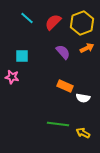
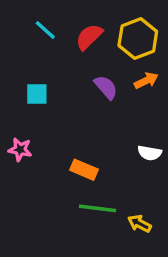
pink star: (12, 77) -> (20, 150), moved
orange rectangle: (65, 86) -> (84, 170), moved
white semicircle: (83, 98) -> (150, 153), moved

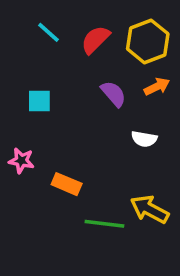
white semicircle: (150, 153) -> (144, 139), moved
orange rectangle: (84, 170) -> (67, 184), moved
yellow arrow: (140, 224) -> (150, 209), moved, size x1.5

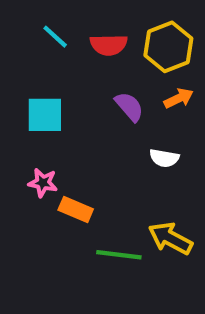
red semicircle: (95, 40) -> (109, 45), turned -136
cyan square: (39, 101) -> (45, 115), size x1.4
pink star: (21, 161) -> (43, 183), moved

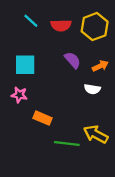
orange arrow: (179, 98) -> (100, 66), moved
pink star: (43, 183) -> (19, 95), moved

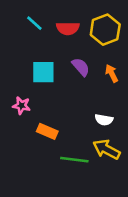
cyan square: (25, 65) -> (43, 72), moved
orange arrow: (100, 66) -> (112, 73), turned -91
white semicircle: (92, 89) -> (104, 120), moved

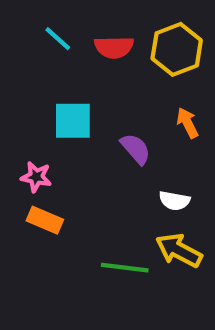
purple semicircle: (81, 67) -> (136, 149), moved
orange rectangle: (47, 131) -> (45, 220), moved

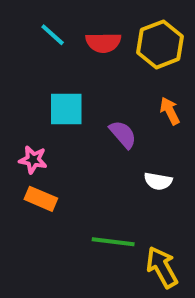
yellow arrow: (179, 250) -> (162, 267), moved, turned 33

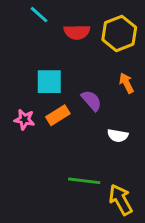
cyan line: (53, 35) -> (39, 15), moved
orange rectangle: (41, 199) -> (58, 115), moved, turned -55

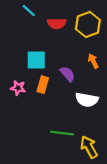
orange rectangle: (58, 115) -> (43, 85), turned -42
white semicircle: (118, 136) -> (87, 100), size x1.5

